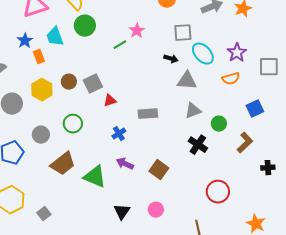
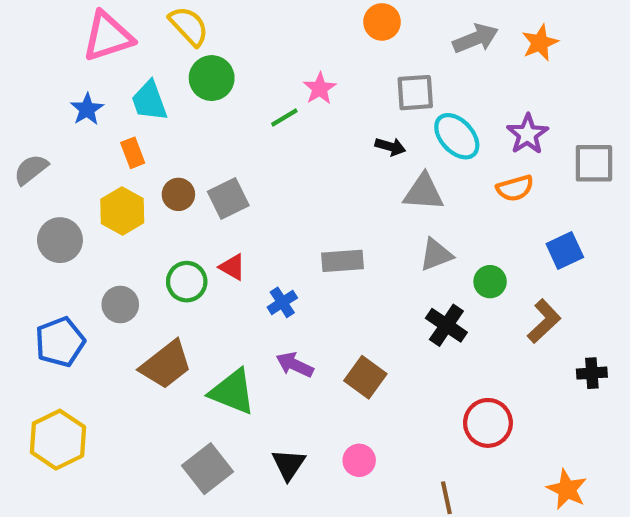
orange rectangle: (39, 57) -> (133, 153), moved
red triangle: (110, 101) -> (232, 267), moved, turned 48
gray square: (44, 214) -> (207, 469), moved, size x1.6

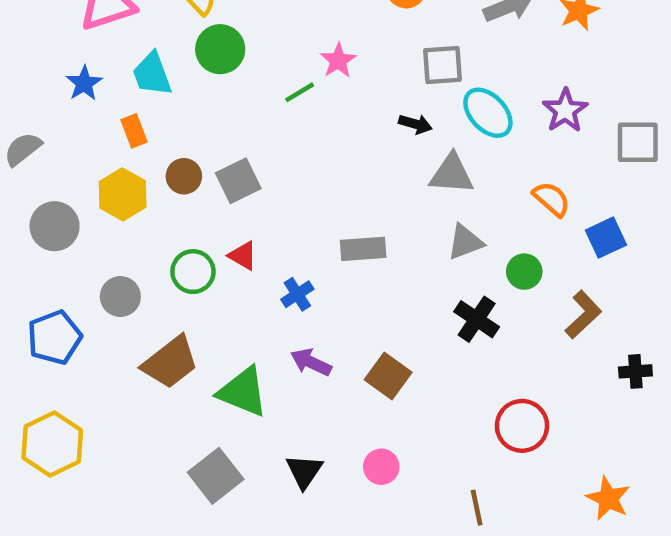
orange semicircle: (515, 188) -> (551, 199), moved, turned -123

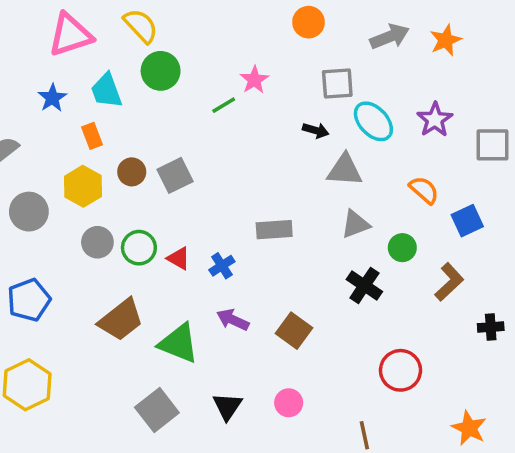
red triangle: (243, 256) -> (179, 258), moved
gray circle: (120, 297) -> (97, 242), moved

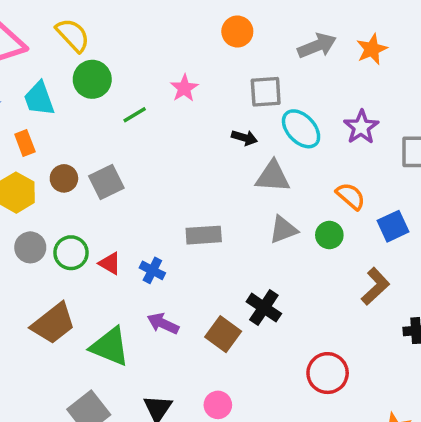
green line: (224, 105) -> (135, 115), moved
green circle: (402, 248) -> (329, 235), moved
blue cross: (222, 266) -> (152, 270), turned -30
black cross: (364, 286) -> (264, 308), moved

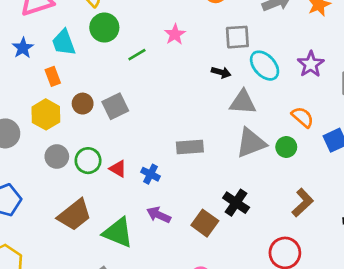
gray triangle: (283, 230) -> (251, 143), size x1.4
brown L-shape: (375, 286) -> (303, 203), moved

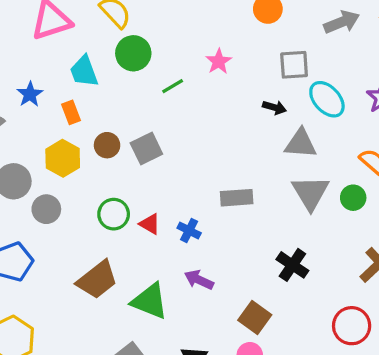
blue star: (23, 48) -> (30, 94), moved
gray triangle: (251, 143) -> (311, 193), turned -40
gray circle: (57, 157) -> (46, 209), moved
brown square: (205, 223) -> (255, 317), moved

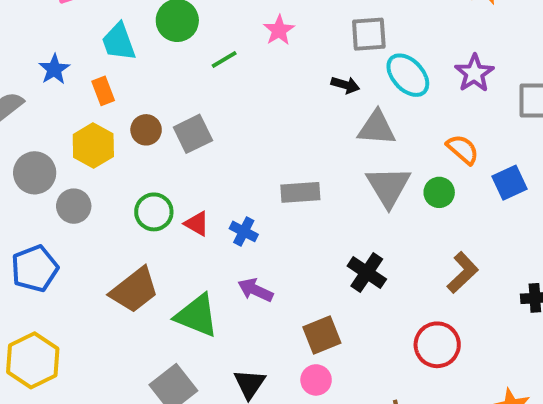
brown square: (255, 317) -> (322, 335), turned 32

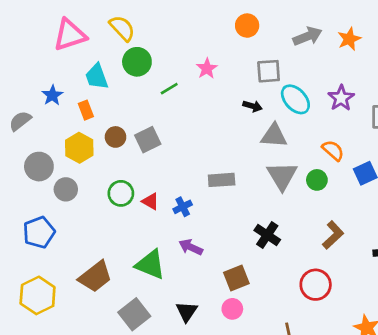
blue cross: (244, 231) -> (183, 207), turned 36
brown trapezoid: (134, 290) -> (95, 277), moved

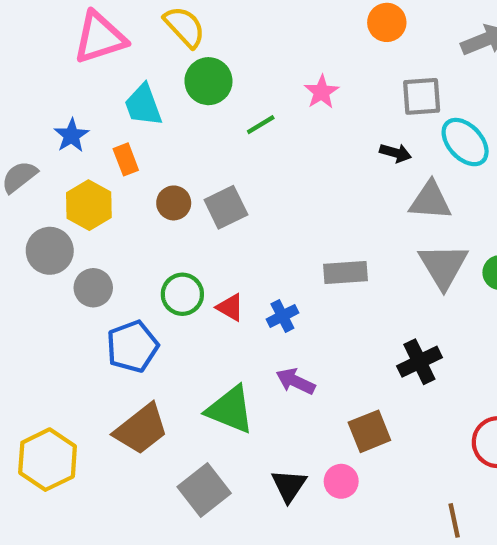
yellow hexagon: (79, 148) -> (89, 205), moved
blue pentagon: (39, 232) -> (132, 346), moved
black cross: (267, 235) -> (419, 362), turned 30
pink circle: (232, 309) -> (341, 481), moved

